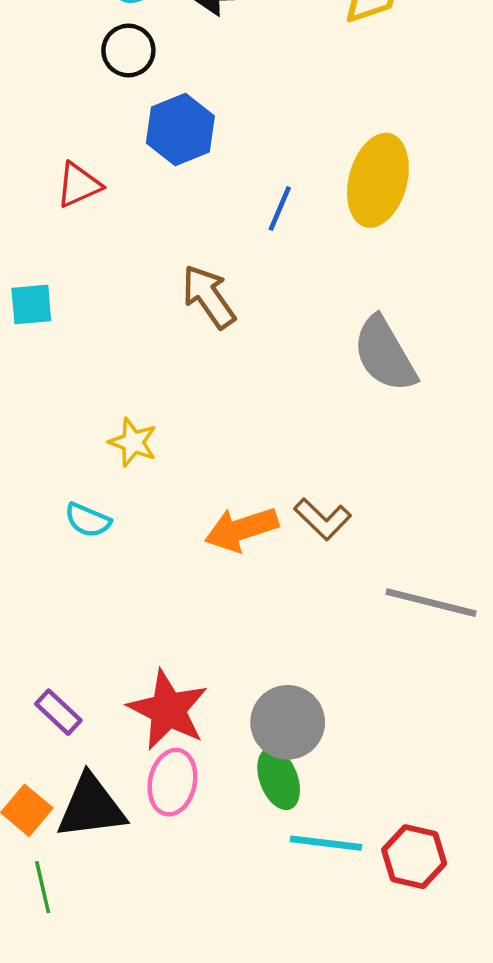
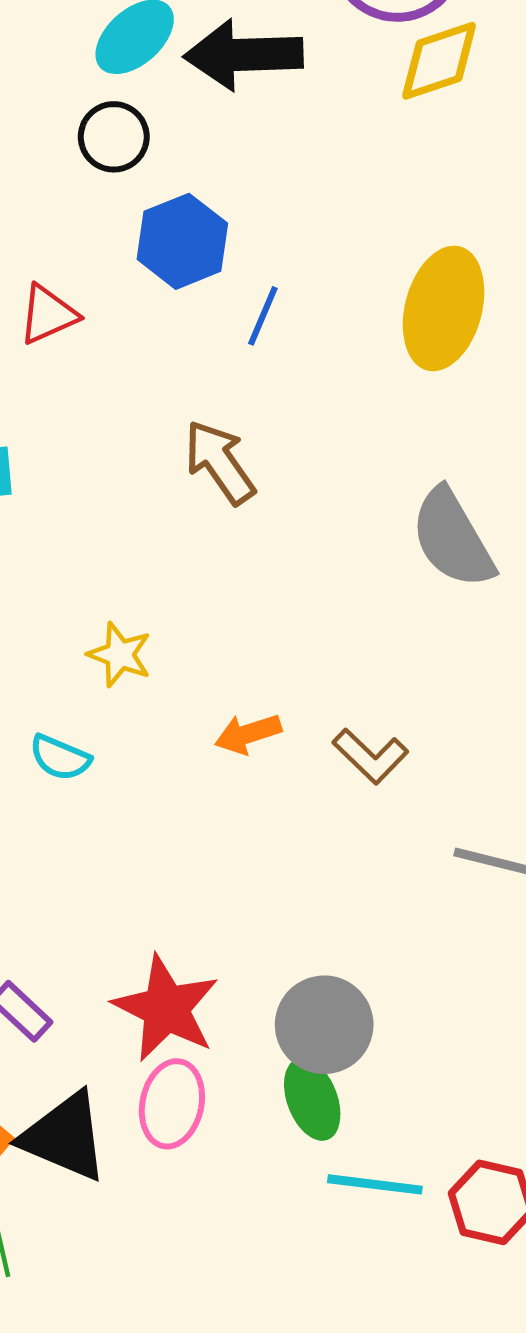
blue line: (280, 209) -> (263, 316), moved
orange arrow: (241, 529) -> (248, 734), moved, size x0.7
black triangle: (91, 807) -> (64, 1137), turned 30

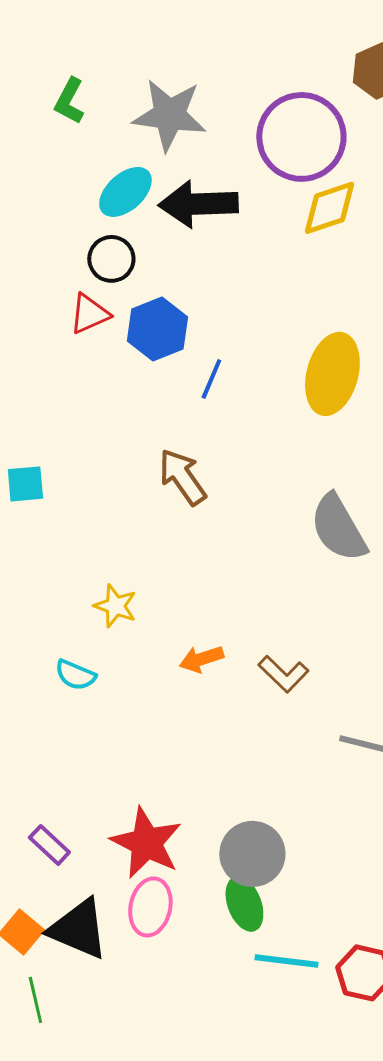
red triangle: (48, 314) -> (89, 314), moved

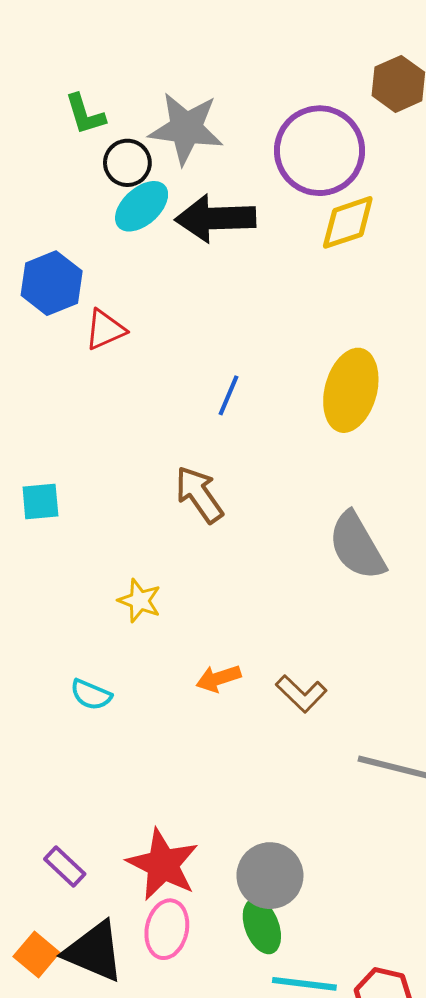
green L-shape: (69, 101) -> (85, 114), turned -45
black circle: (111, 259) -> (127, 163), moved
blue hexagon: (157, 329) -> (52, 283), moved
yellow star: (115, 606) -> (140, 601), moved

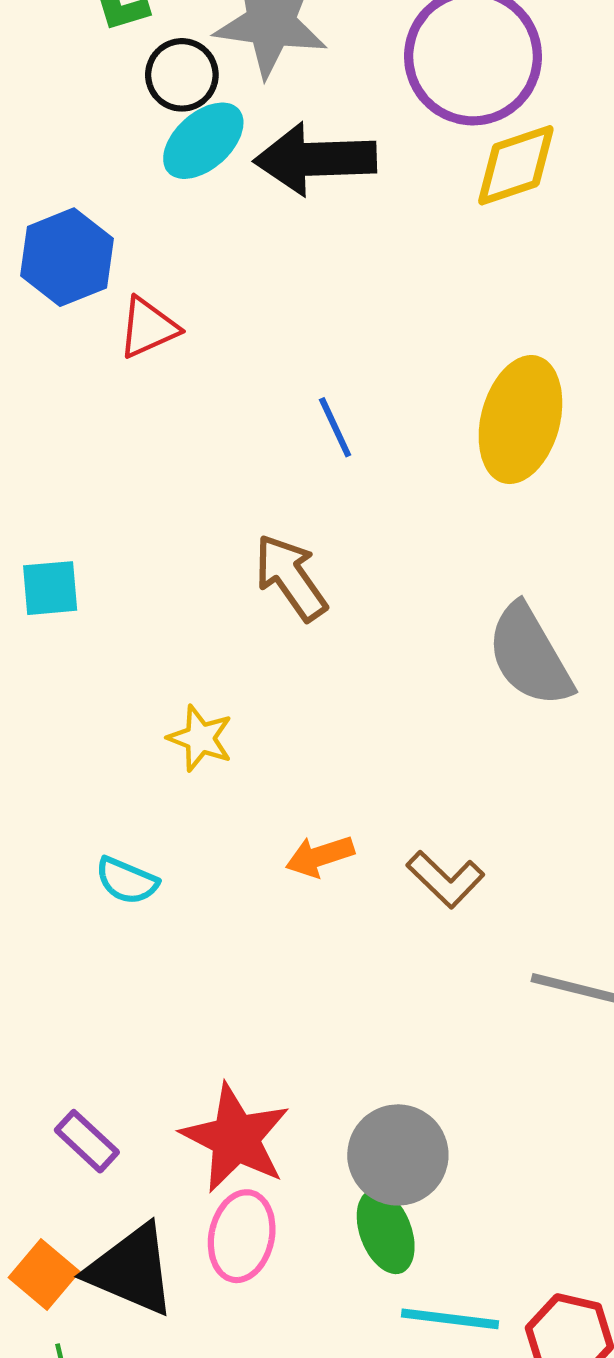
blue line: (229, 395) -> (335, 427), turned -48

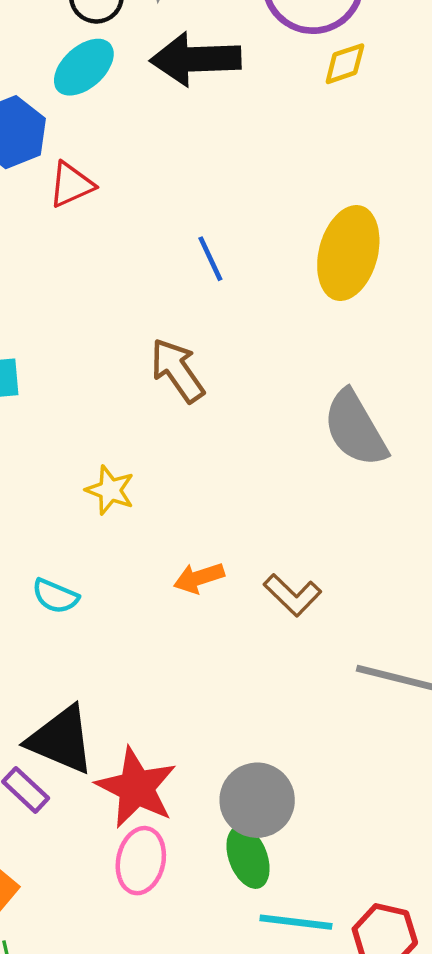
cyan ellipse: (203, 141) -> (84, 67), moved
yellow diamond: (516, 165) -> (345, 64), size x0.7
black triangle: (131, 1270) -> (61, 740), moved

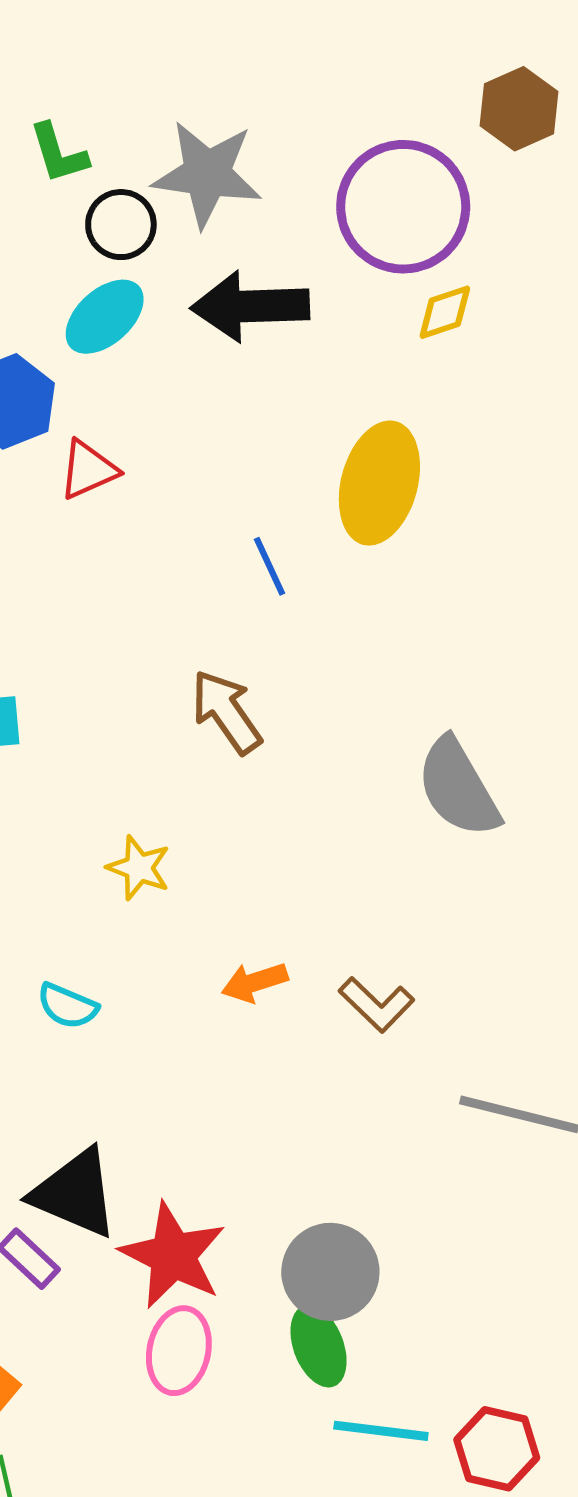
yellow ellipse: (348, 253) -> (379, 483), moved

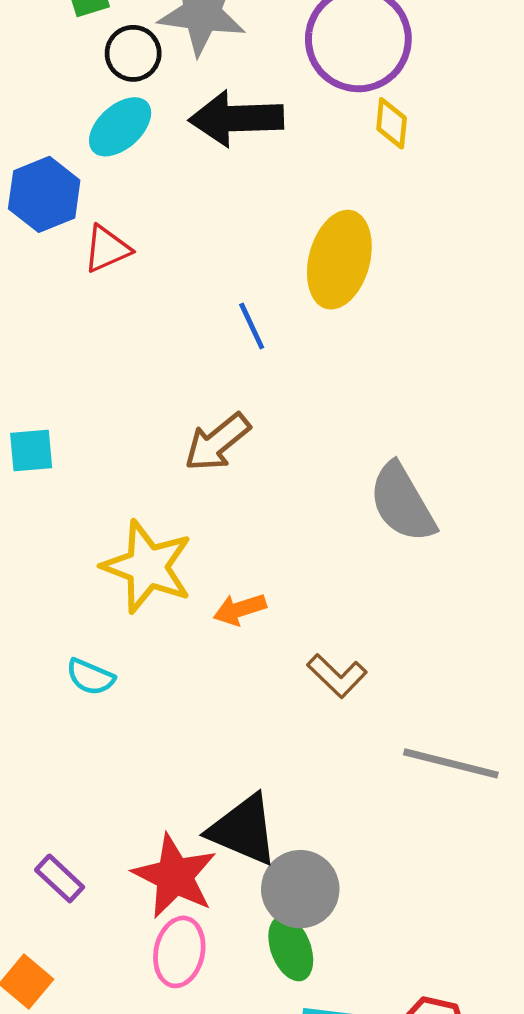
yellow diamond: (445, 312) -> (392, 123), turned -66
brown arrow: (226, 712) -> (217, 442), turned -94
yellow star: (139, 868) -> (147, 567), size x1.8
orange arrow: (255, 982) -> (240, 609), moved
black triangle: (75, 1193) -> (243, 830), moved

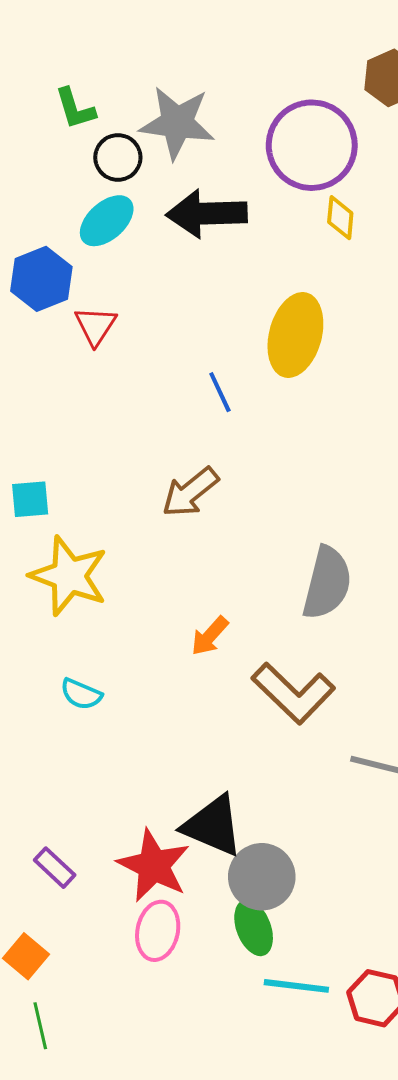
red triangle: (107, 249) -> (95, 326), turned -33
gray semicircle: (402, 503) -> (327, 583), moved, turned -136
yellow star: (147, 567) -> (69, 576), moved
orange arrow: (240, 609) -> (210, 636), turned -30
brown L-shape: (337, 676) -> (293, 693), size x1.6

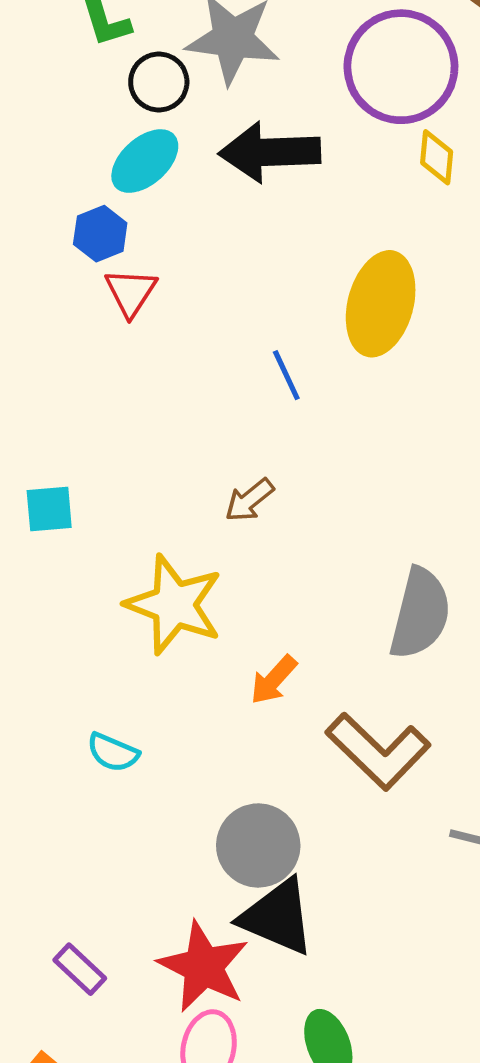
blue hexagon: (41, 279) -> (100, 234), moved, size x0.7
brown arrow: (190, 492) -> (249, 500), size x0.7
yellow star: (69, 576) -> (174, 605), moved
gray circle: (262, 877) -> (258, 845), moved

